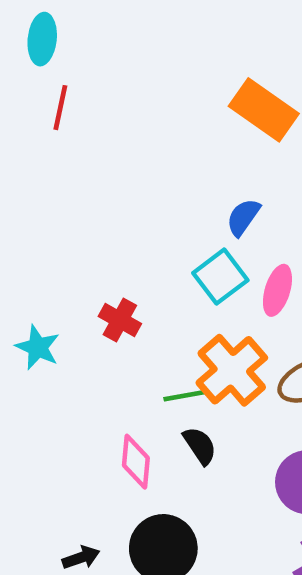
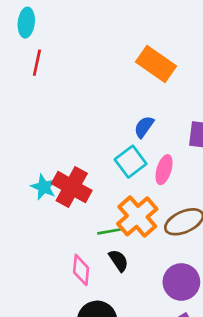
red cross: (120, 320) -> (72, 187), size x1.6
cyan star: (38, 347) -> (44, 187), moved

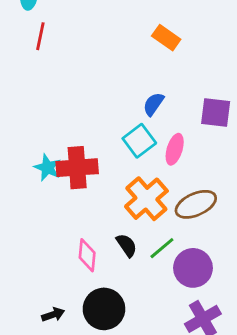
orange rectangle: (156, 64) -> (166, 38), size x0.7
red cross: (72, 187) -> (77, 168), turned -33
green line: (111, 231) -> (162, 248), moved, turned -30

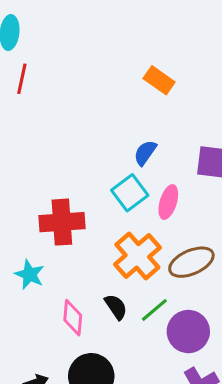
cyan star: (47, 168) -> (30, 274), moved

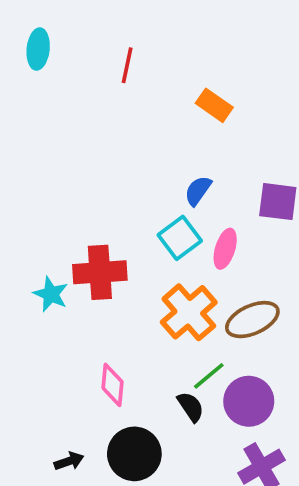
red line: (22, 79) -> (127, 65), moved
cyan star: (30, 274) -> (51, 294), moved
black semicircle: (116, 307) -> (191, 407), moved

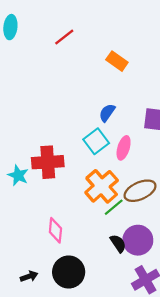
red line: (127, 65) -> (64, 37), turned 40
green line: (209, 376) -> (114, 207), moved
black semicircle: (191, 407) -> (118, 243), moved

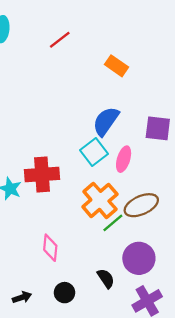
blue semicircle: (107, 113) -> (106, 121), size x1.5
black semicircle: (118, 243) -> (106, 278), moved
black circle: (69, 272) -> (64, 293), size x0.6

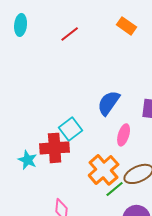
orange rectangle: (116, 66) -> (127, 26), moved
cyan square: (94, 152) -> (71, 129), moved

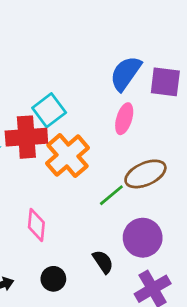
blue semicircle: (109, 103) -> (126, 73), moved
orange cross: (104, 170) -> (68, 156), moved

